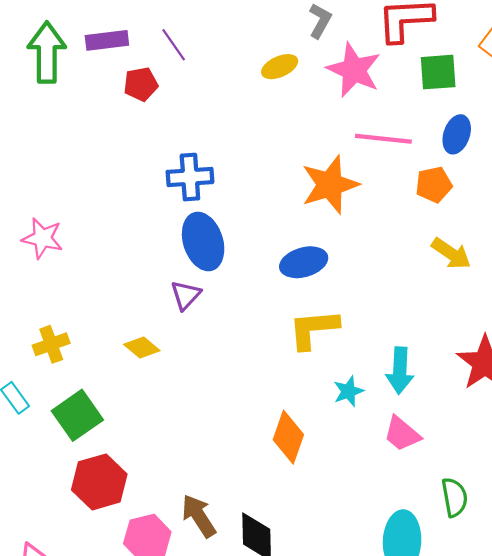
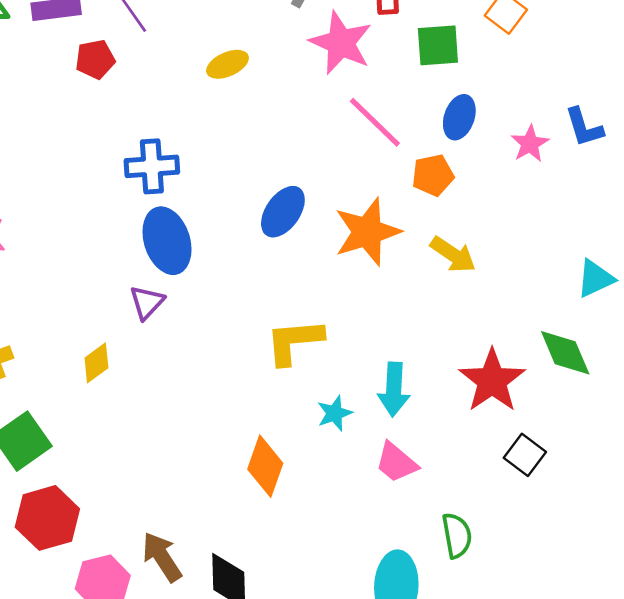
yellow ellipse: (280, 67) -> (227, 64), moved
pink line: (383, 139) -> (375, 122), turned 38
orange star: (330, 185) -> (367, 232), moved
blue ellipse: (304, 262) -> (283, 212), moved, turned -39
yellow diamond: (142, 348) -> (96, 363), turned -76

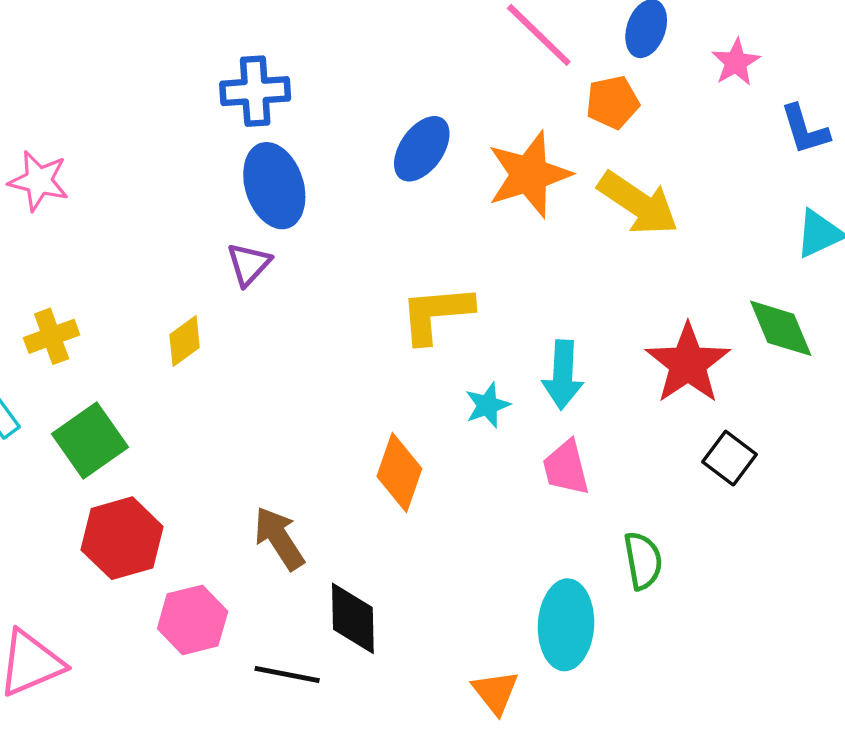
blue L-shape: (584, 127) -> (805, 130), moved
yellow arrow: (453, 255) -> (638, 203), size x1.4
pink trapezoid: (396, 462) -> (566, 468), turned 36
brown arrow: (162, 557) -> (279, 538), moved

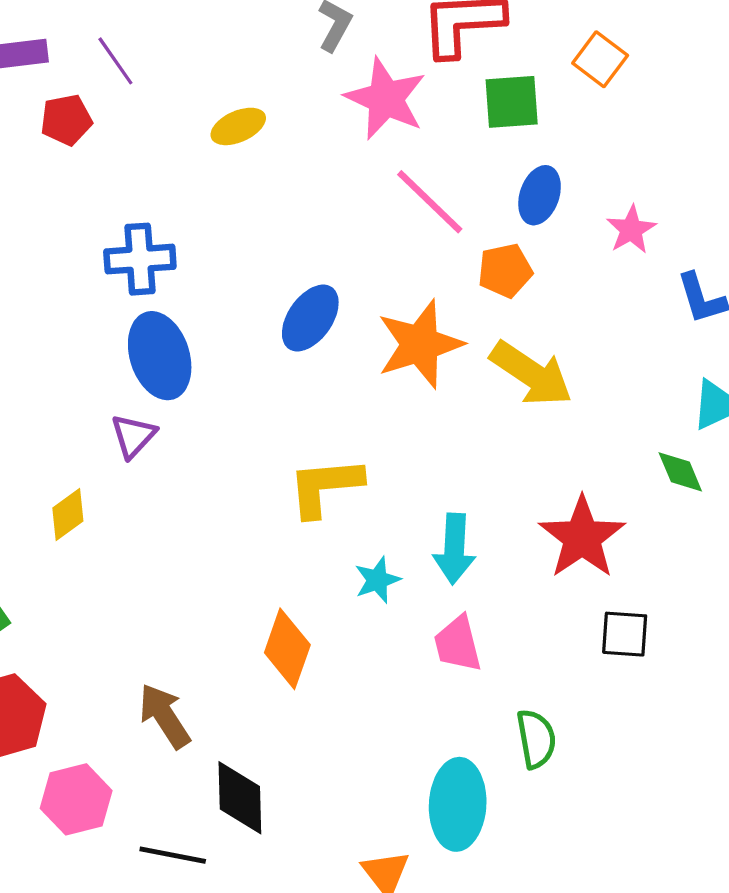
green diamond: (781, 328) -> (680, 472), moved, size x0.7
black square: (729, 458) -> (625, 634), turned -33

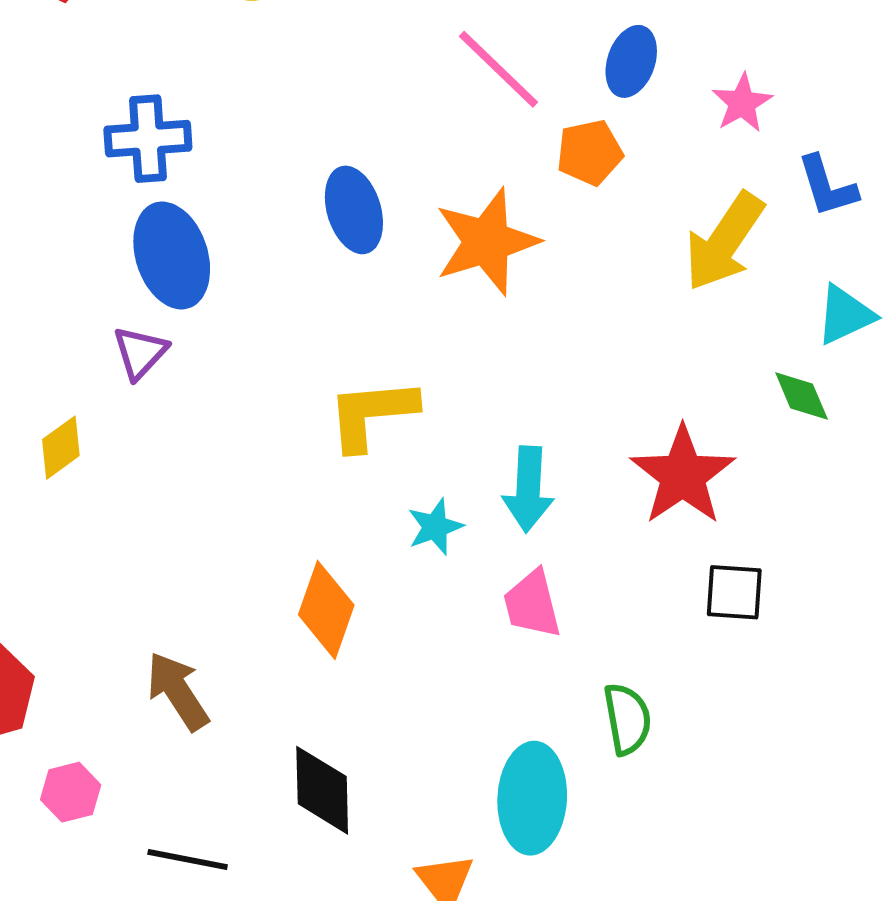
blue ellipse: (310, 318) -> (354, 210), turned -52
yellow arrow: (531, 374) -> (724, 242), moved, turned 90
black diamond: (240, 798) -> (322, 790), moved
pink hexagon: (76, 799) -> (71, 792), size x0.7

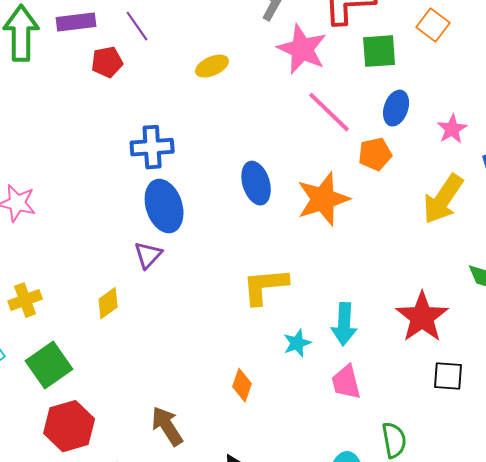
orange diamond: (326, 610) -> (242, 385), size x0.7

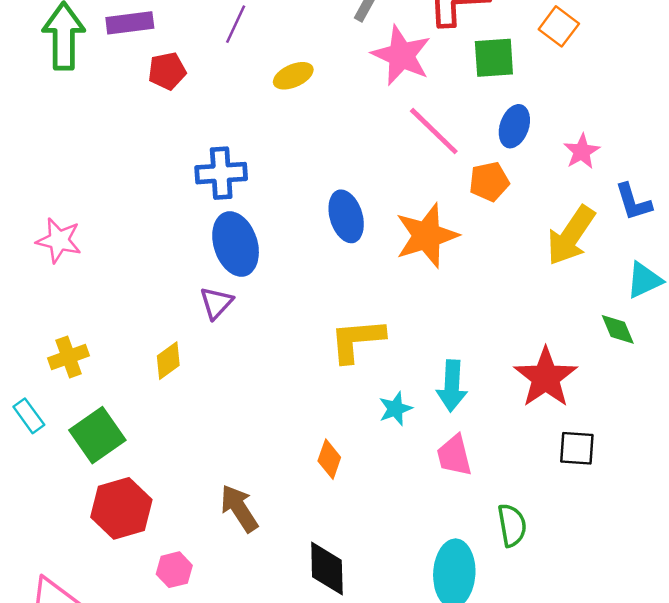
purple line: (137, 26) -> (236, 24), moved, turned 60

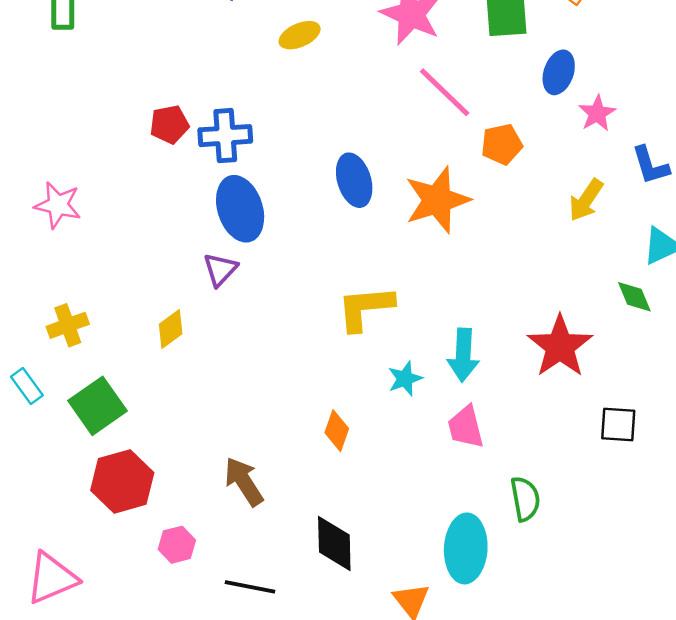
red pentagon: (167, 71) -> (169, 124), moved
blue ellipse: (514, 126) -> (559, 72), moved
yellow arrow: (571, 236) -> (586, 200), size x0.7
black square: (577, 448) -> (618, 424), moved

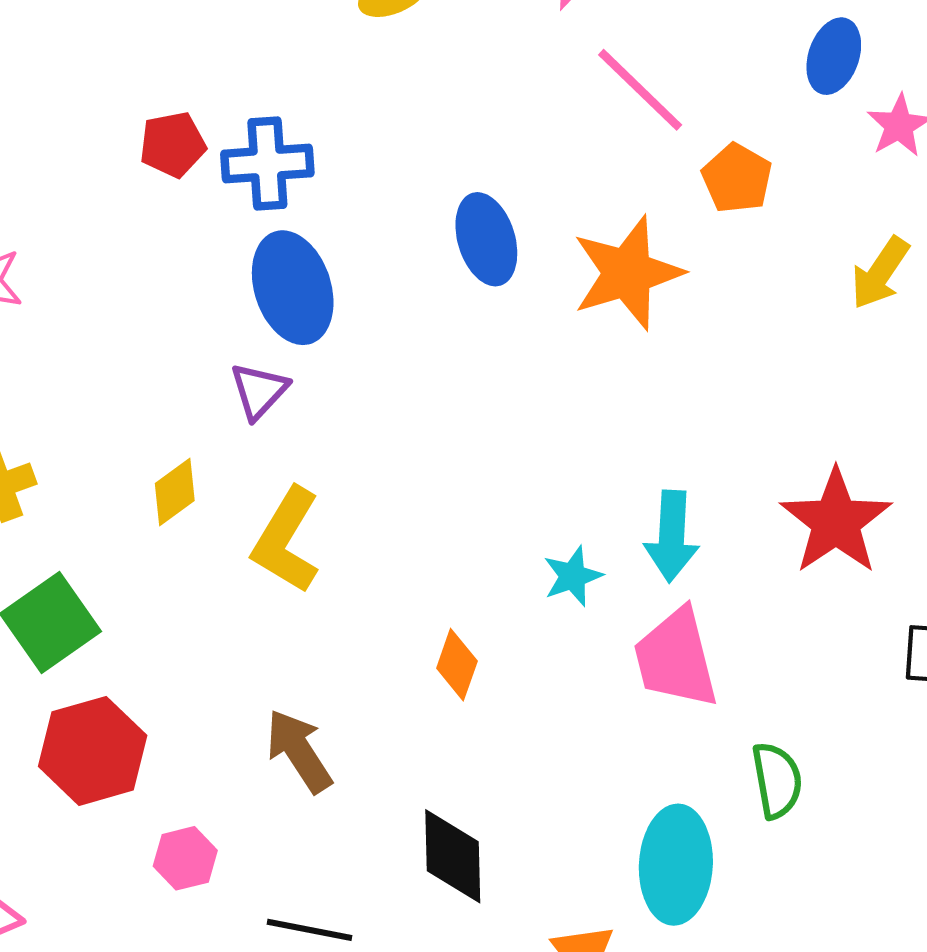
orange pentagon: (502, 144) -> (737, 178), turned -30
yellow L-shape: (365, 308) -> (286, 540), moved, turned -54
pink trapezoid: (466, 427) -> (676, 658), size x1.4

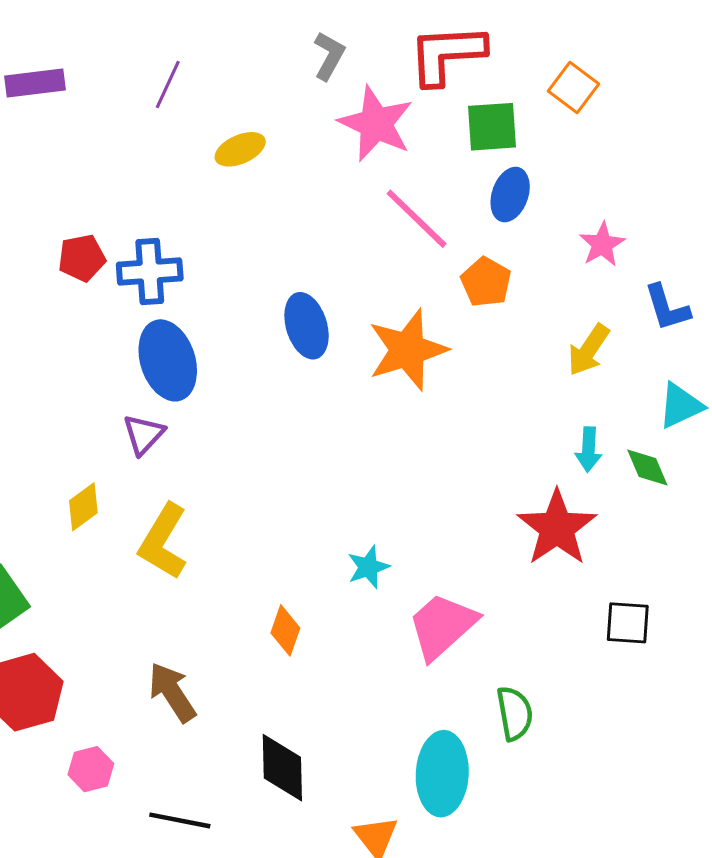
blue ellipse: (834, 56) -> (510, 195), moved
cyan arrow: (672, 536) -> (589, 449), moved, size x0.7
pink trapezoid: (676, 658) -> (442, 626), turned 62

